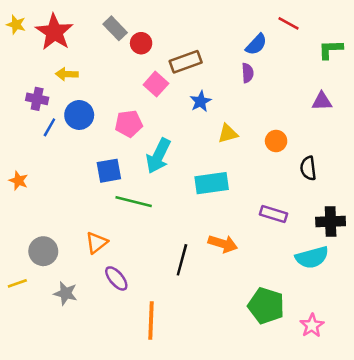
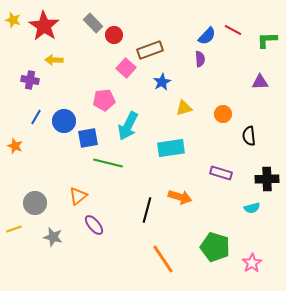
red line: (288, 23) -> (233, 30), moved
blue circle: (79, 115) -> (64, 121), moved
blue line: (49, 127) -> (36, 117), moved
cyan semicircle: (312, 257) -> (252, 208), size x0.6
orange line: (151, 321) -> (163, 259), moved, turned -36

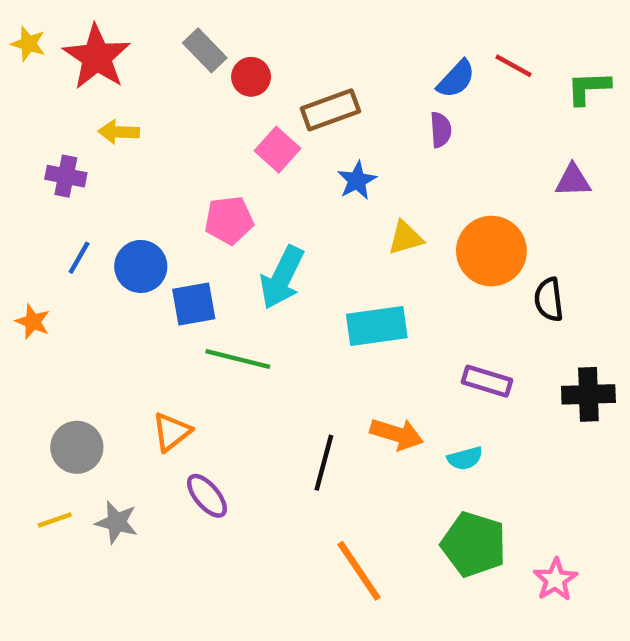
orange circle: (223, 114) -> (491, 251), size x1.8
cyan semicircle: (252, 208) -> (465, 458), moved
yellow line: (14, 229) -> (55, 520), moved

